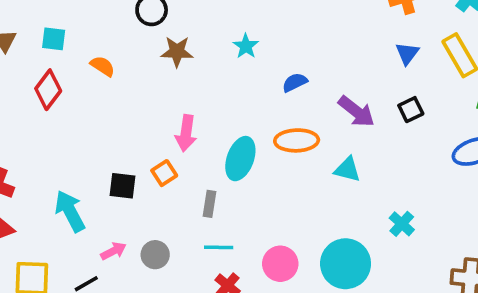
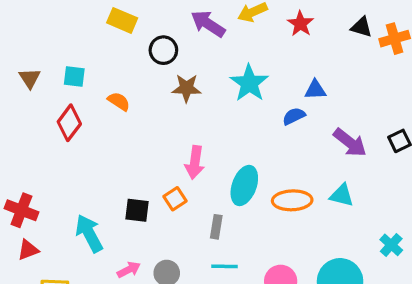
cyan star: (246, 46) -> (249, 83), size x1.6
blue triangle: (407, 53) -> (315, 90), moved, turned 50
orange ellipse: (297, 140) -> (292, 200), moved

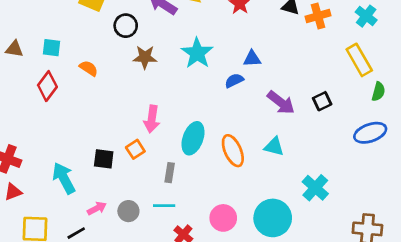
brown triangle: (30, 78) -> (14, 49), turned -48
orange ellipse: (292, 200) -> (233, 151), turned 68
cyan cross: (391, 245) -> (315, 188), size x1.4
cyan line: (224, 266) -> (164, 206), moved

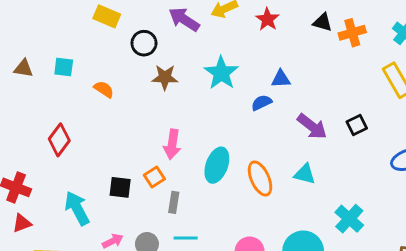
red diamond: (47, 86) -> (59, 140), moved
gray rectangle: (170, 173) -> (174, 202), moved

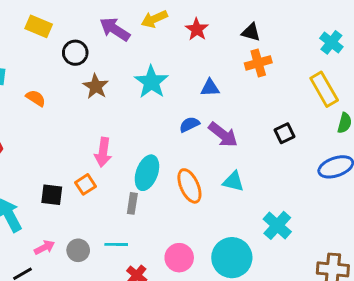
orange cross: (352, 33) -> (258, 63), moved
brown star: (165, 77) -> (96, 86), turned 30
blue semicircle: (261, 103) -> (189, 124), moved
purple arrow: (312, 126) -> (223, 135), moved
gray rectangle: (174, 202) -> (132, 203), moved

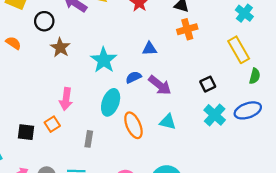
cyan star: (151, 82) -> (104, 60), moved
orange semicircle: (36, 98) -> (13, 43), moved
cyan ellipse: (147, 173) -> (111, 102), moved
cyan cross: (277, 225) -> (215, 115), moved

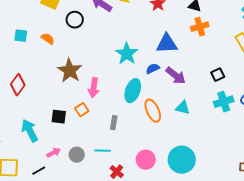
brown star: (60, 48) -> (70, 71), moved, size x1.4
blue triangle: (149, 49) -> (167, 44), size x1.6
cyan cross: (215, 115) -> (224, 102), turned 30

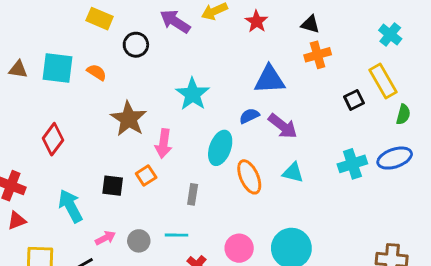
cyan square: (21, 36) -> (57, 68), size x1.6
cyan star: (127, 54) -> (193, 94), moved
black square: (218, 75) -> (354, 100), moved

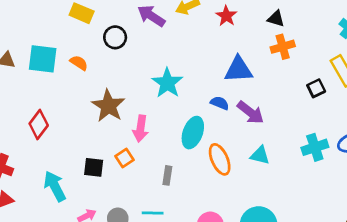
blue semicircle: (249, 116) -> (220, 103), turned 48

